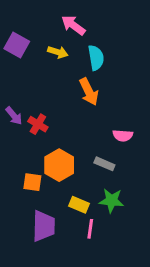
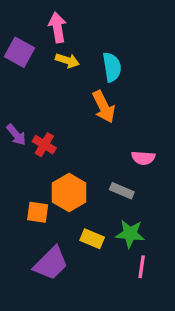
pink arrow: (73, 25) -> (57, 28), moved, turned 45
purple trapezoid: (44, 226) -> (51, 263), turned 44
pink line: (90, 229) -> (142, 267), moved

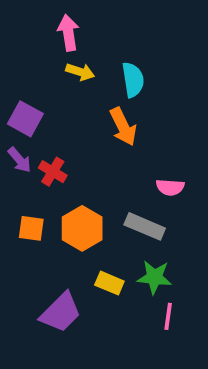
purple square: (20, 52) -> (25, 119), moved
gray rectangle: (122, 191) -> (145, 226), size x1.4
orange square: (38, 212) -> (31, 228), moved

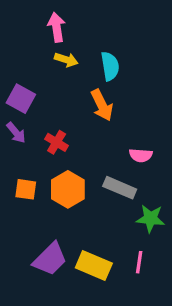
red cross: (53, 172) -> (57, 142), moved
green star: (154, 277) -> (150, 218), moved
yellow rectangle: (109, 283) -> (94, 265), moved, size x1.5

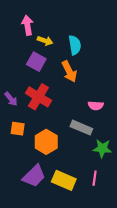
pink arrow: (57, 27) -> (27, 25), moved
purple square: (21, 99) -> (36, 62), moved
purple arrow: (16, 133) -> (11, 99), moved
red cross: (57, 142) -> (38, 97), size x1.6
orange hexagon: (68, 189) -> (46, 142), moved

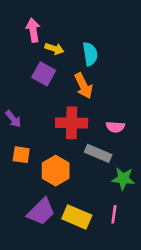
red cross: (38, 97) -> (72, 123), moved, turned -30

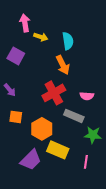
purple square: (44, 74) -> (16, 56), moved
red cross: (72, 123) -> (54, 93), turned -30
yellow rectangle: (77, 217) -> (58, 150), moved

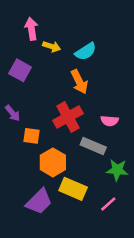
cyan semicircle: (68, 41) -> (86, 51), turned 66
orange square: (16, 117) -> (31, 136), moved
pink line: (86, 162) -> (108, 204), turned 40

